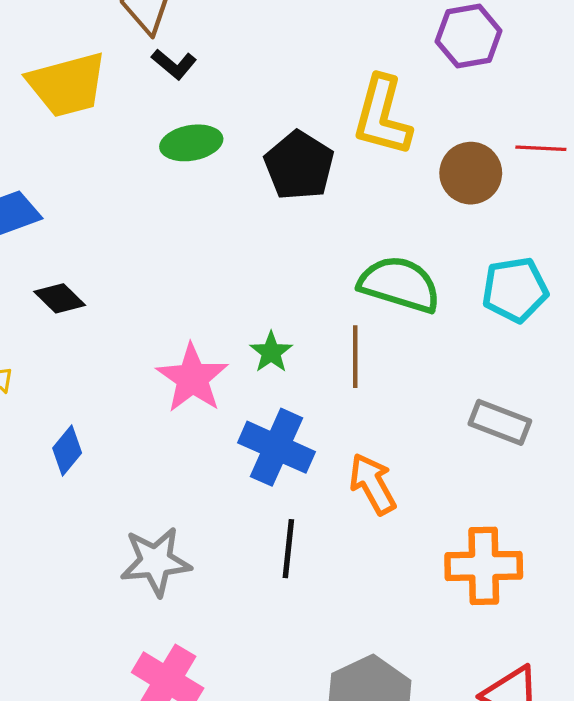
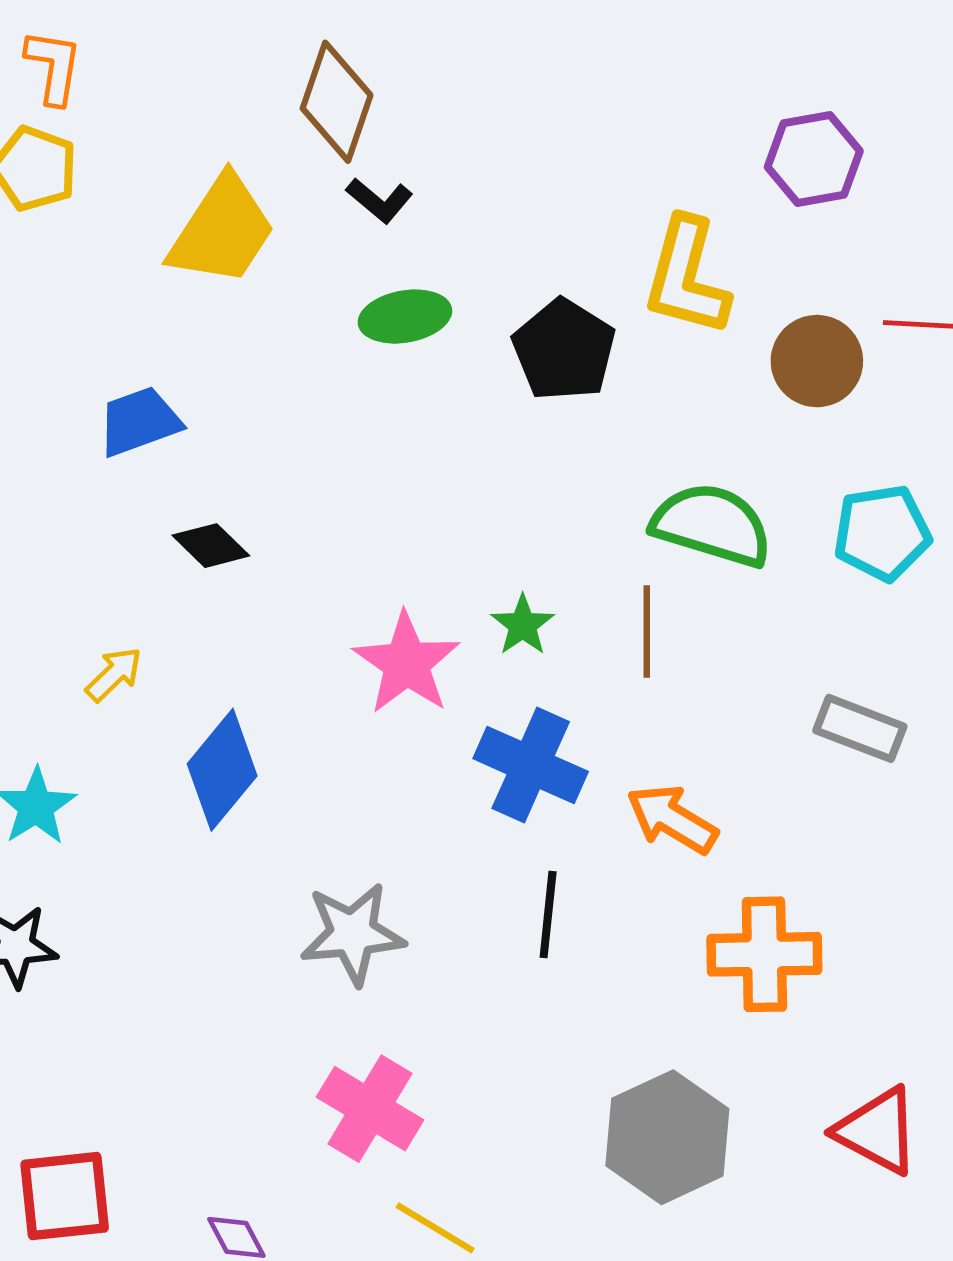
yellow trapezoid: (67, 85) -> (222, 231), turned -42
blue diamond: (67, 450) -> (222, 770), size x1.6
orange arrow: (373, 484) -> (672, 819), turned -30
orange cross: (484, 566) -> (764, 954), moved

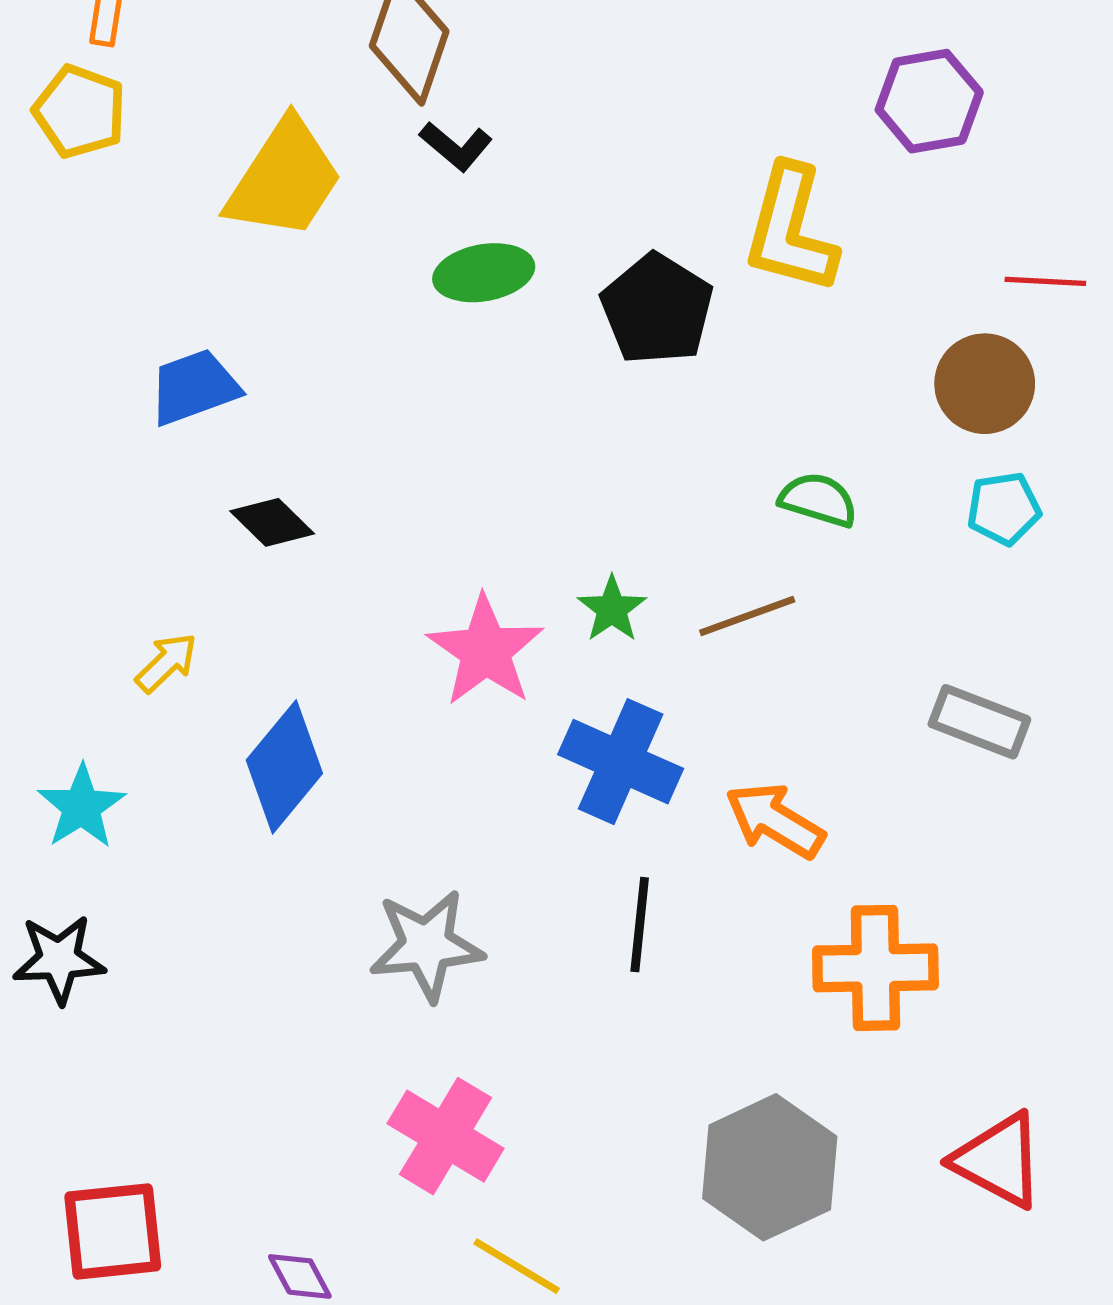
brown circle: (817, 361) -> (985, 384), moved
green semicircle: (712, 525) -> (818, 500), size x0.6
cyan pentagon: (882, 533) -> (1004, 508), size x0.7
brown line: (647, 631) -> (747, 616), turned 70

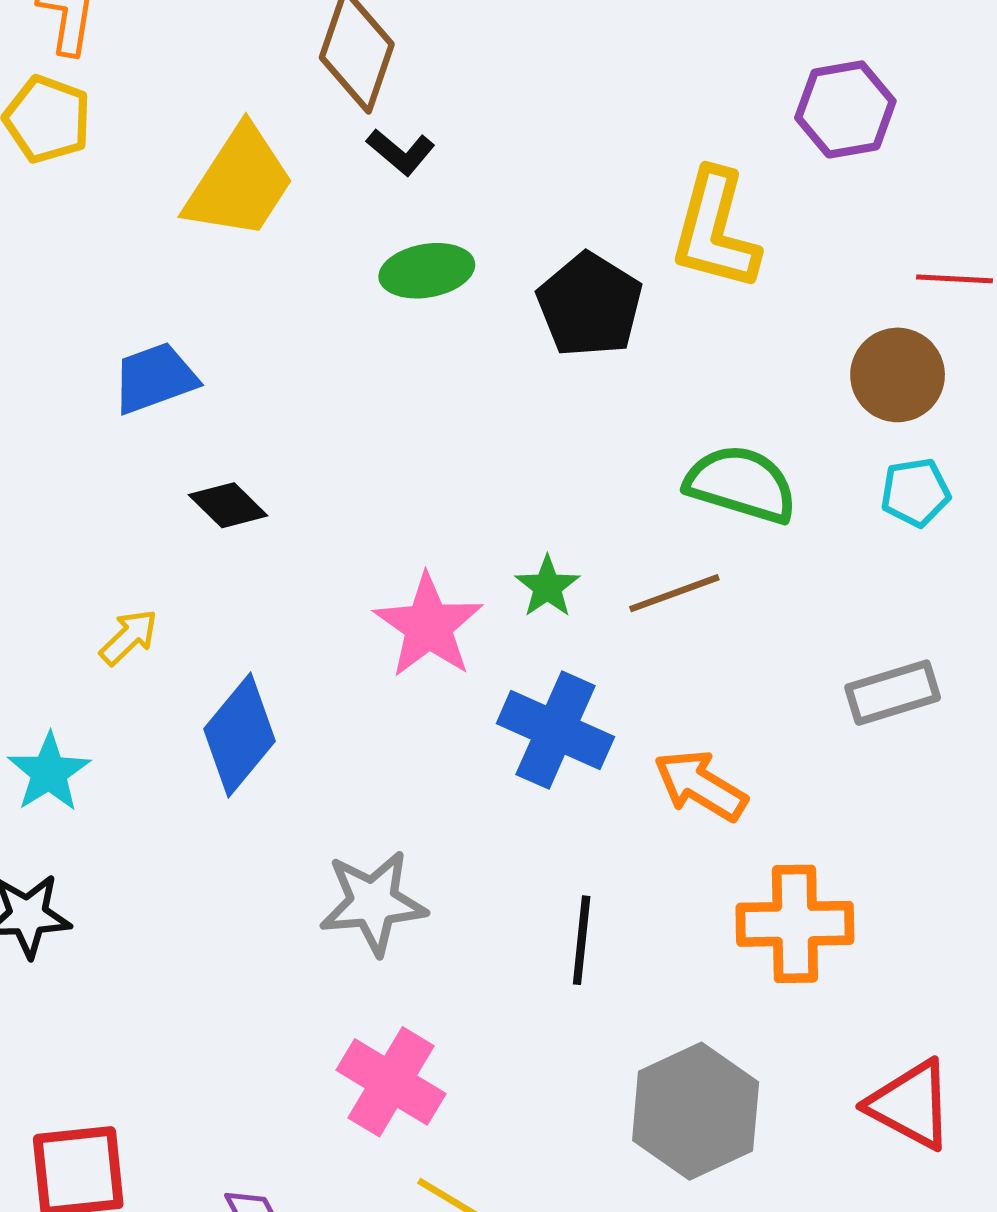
green semicircle: (818, 500) -> (741, 484), size x1.5
gray rectangle: (979, 722) -> (893, 693), turned -38
black line: (640, 925) -> (582, 940), moved

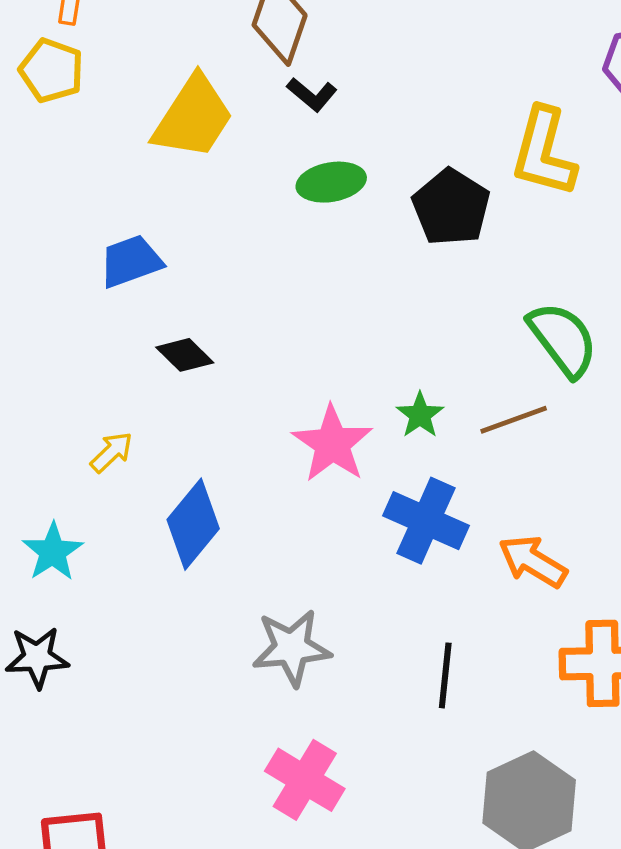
green semicircle: (741, 484) -> (563, 339), turned 36

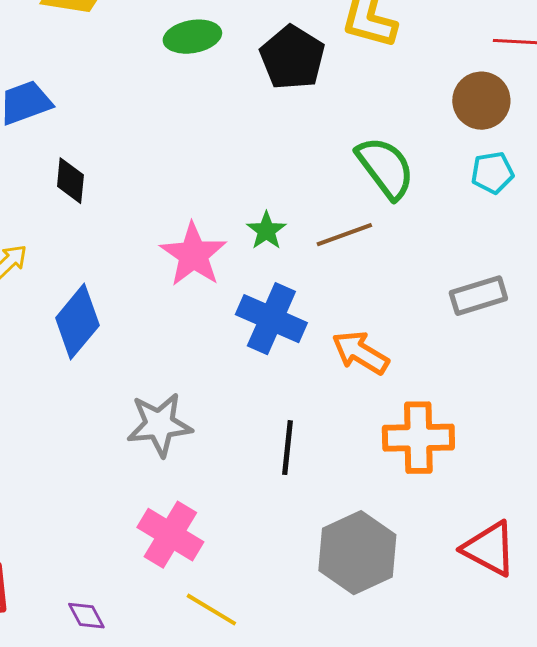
black diamond: (185, 355) -> (70, 181), turned 51

